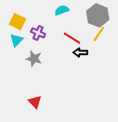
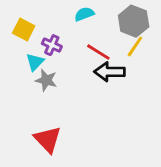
cyan triangle: (16, 40) -> (35, 62), moved
black arrow: (80, 52) -> (110, 72), size x1.5
red triangle: (35, 102) -> (48, 139), size x1.5

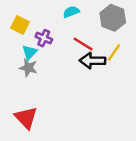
yellow line: (135, 46) -> (114, 52), moved
gray star: (46, 80) -> (28, 68), moved
red triangle: (48, 139) -> (26, 118), moved

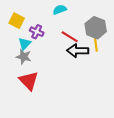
gray hexagon: (113, 18) -> (96, 28), moved
yellow line: (114, 52) -> (96, 44), turned -42
red triangle: (26, 118) -> (29, 81), moved

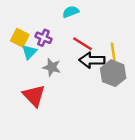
yellow square: (17, 21) -> (20, 38), moved
gray hexagon: (96, 28) -> (113, 73), moved
gray star: (24, 57) -> (52, 67), moved

